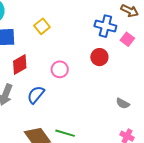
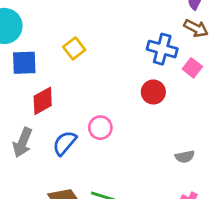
pink circle: (60, 69) -> (100, 128), moved
gray semicircle: (123, 103) -> (185, 157), turned -40

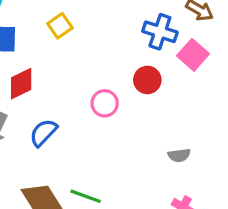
pink square: (192, 68) -> (193, 55), size x1.4
pink circle: (100, 128) -> (105, 103), moved

